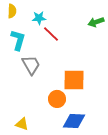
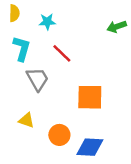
red line: (51, 34) -> (62, 53), moved
orange circle: (57, 99) -> (59, 135), moved
yellow triangle: (22, 124) -> (27, 120), moved

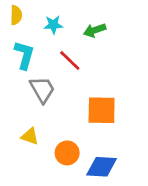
green arrow: (117, 27) -> (95, 30), moved

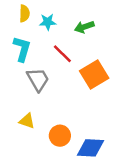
yellow semicircle: (16, 15) -> (24, 13), moved
orange square: (102, 110) -> (94, 75), moved, turned -32

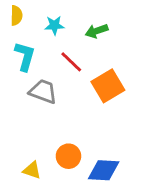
yellow semicircle: (24, 13) -> (16, 15), moved
gray trapezoid: (38, 79) -> (43, 91), turned -40
yellow triangle: (27, 121) -> (32, 170), moved

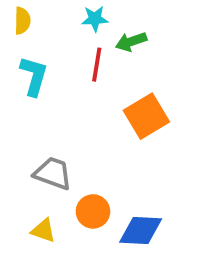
cyan star: (54, 25) -> (95, 19), moved
red line: (71, 62) -> (97, 65), moved, turned 55
gray trapezoid: (43, 91) -> (53, 173), moved

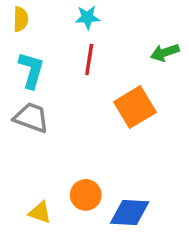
green arrow: (131, 42) -> (165, 53), moved
gray trapezoid: (53, 173) -> (31, 118), moved

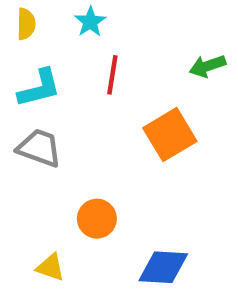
cyan star: (87, 17) -> (90, 22), moved, turned -30
cyan L-shape: (31, 70) -> (39, 88), turned 60
orange circle: (86, 195) -> (97, 219), moved

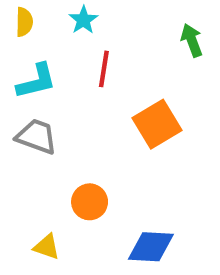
green arrow: (207, 66) -> (192, 40), moved, turned 88

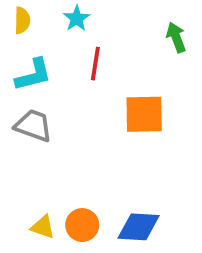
orange square: (157, 124) -> (144, 114), turned 30
orange circle: (90, 202) -> (82, 225), moved

